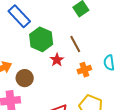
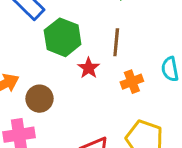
brown line: (75, 44) -> (116, 42), turned 36

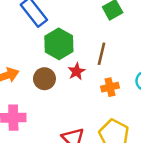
brown circle: (40, 99) -> (44, 79), moved

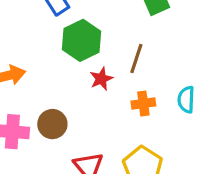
brown circle: (44, 79) -> (52, 124), moved

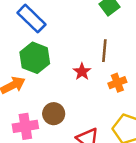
green hexagon: (82, 40) -> (35, 58), moved

